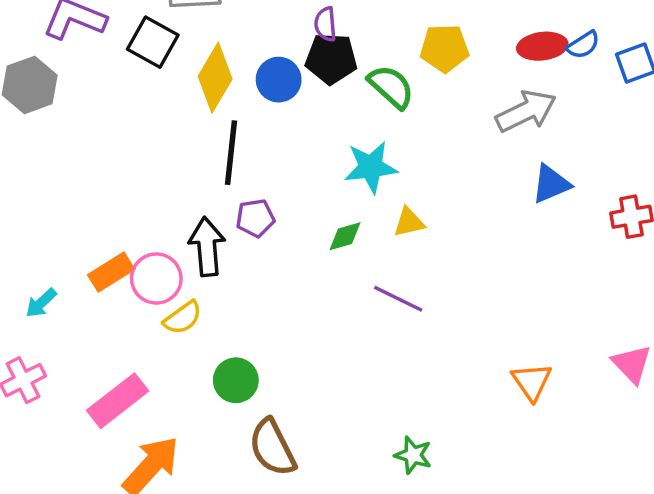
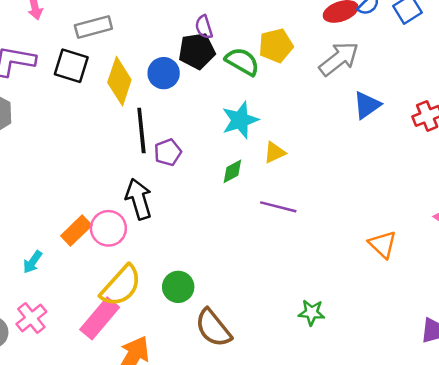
purple semicircle: (326, 24) -> (204, 27), moved
yellow pentagon: (444, 48) -> (276, 46), moved
purple pentagon: (255, 218) -> (168, 152), moved
yellow semicircle: (183, 318) -> (121, 286), moved, size x1.6

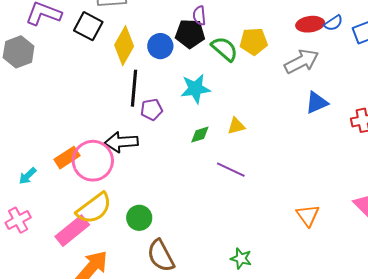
cyan star: (240, 120) -> (195, 89), moved
black arrow: (139, 199) -> (121, 142), turned -88
pink circle: (108, 228) -> (93, 161), size x1.4

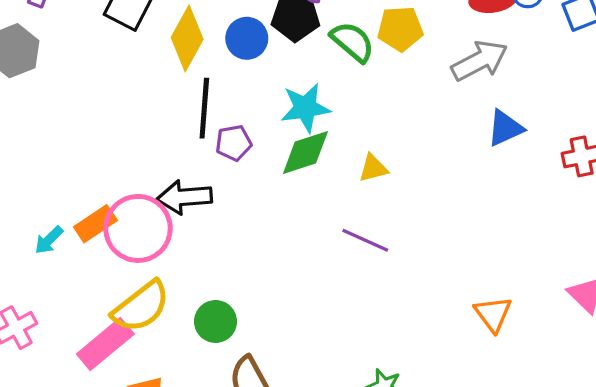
green diamond: (200, 135) -> (305, 152), moved, size x1.6
cyan arrow: (28, 176) -> (49, 240), moved

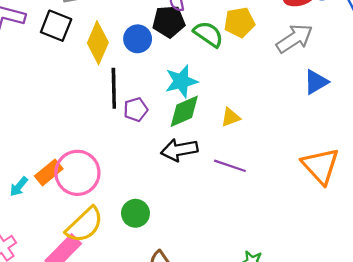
black arrow: (185, 197) -> (179, 150), moved
orange triangle: (493, 314) -> (320, 166), moved, size x1.5
green circle: (216, 321) -> (135, 213), moved

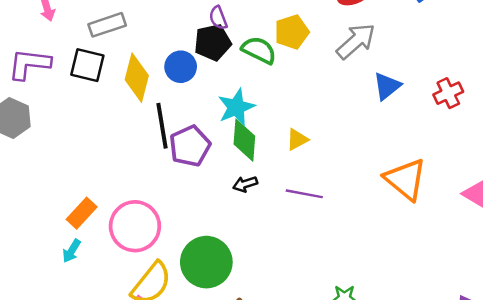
purple pentagon: (136, 109) -> (190, 146), size x1.5
green diamond: (184, 111) -> (244, 140), turned -54
black arrow: (179, 150) -> (245, 184), size x0.6
orange rectangle: (49, 172) -> (82, 213), moved
green circle: (135, 213) -> (206, 262), size x1.6

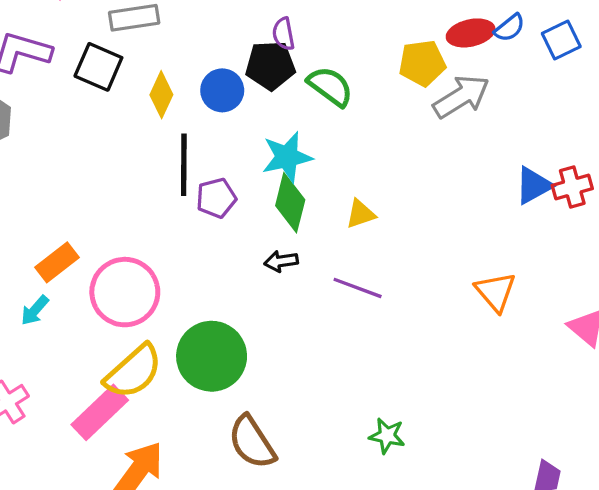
yellow pentagon: (292, 32) -> (422, 63), moved
yellow diamond: (137, 78) -> (161, 95), size x0.7
blue triangle: (387, 86) -> (534, 185), moved
purple pentagon: (190, 146) -> (216, 198), size x0.7
orange triangle: (406, 179) -> (496, 292), size x0.7

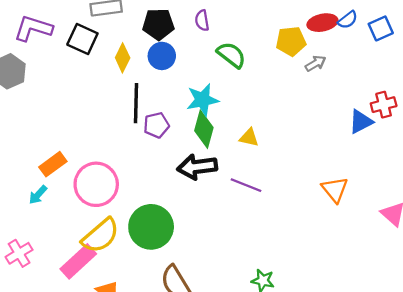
black pentagon: (270, 65) -> (158, 24), moved
gray arrow: (461, 97) -> (316, 63), size x0.6
red cross: (572, 187) -> (384, 105), moved
yellow triangle: (361, 214) -> (249, 137), turned 30
black arrow: (281, 261) -> (197, 167), size x1.8

